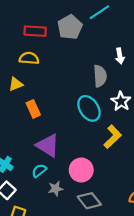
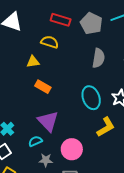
gray pentagon: (70, 27) -> (91, 23), turned -30
gray semicircle: (100, 76) -> (98, 58), moved
orange rectangle: (33, 109) -> (43, 87), turned -49

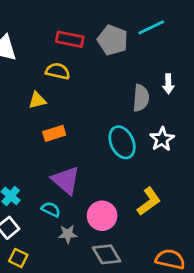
gray semicircle: (98, 58) -> (141, 98), moved
orange rectangle: (43, 87) -> (54, 133), turned -42
yellow L-shape: (106, 127) -> (149, 201), moved
cyan semicircle: (35, 141) -> (51, 209), turned 56

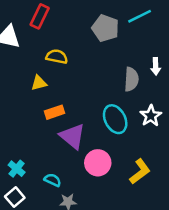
red rectangle: (70, 39) -> (40, 16), moved, turned -75
purple triangle: (66, 180) -> (72, 136), moved
pink circle: (102, 216) -> (98, 163), moved

